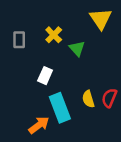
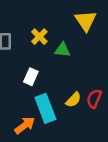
green triangle: (77, 48) -> (62, 50), turned -42
yellow semicircle: (88, 99) -> (73, 100), turned -119

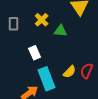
white rectangle: (31, 77) -> (35, 53), turned -48

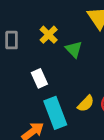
green triangle: (61, 31) -> (74, 49), turned 40

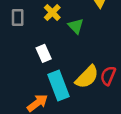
yellow semicircle: (86, 104) -> (87, 77), size x1.5

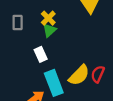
green triangle: (76, 26) -> (49, 30), moved, turned 32

